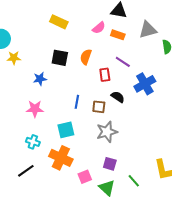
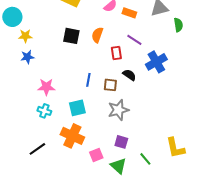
blue star: (40, 79) -> (27, 57), moved
cyan cross: (33, 142) -> (44, 111), moved

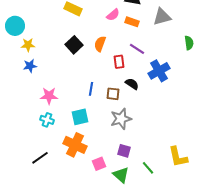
green semicircle: (178, 25) -> (189, 43), moved
black square: (71, 36) -> (74, 45), turned 36

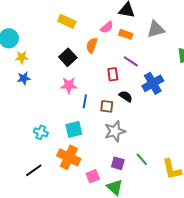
orange semicircle: (100, 44) -> (92, 45), moved
pink star: (49, 96) -> (69, 85), moved
green line: (148, 168) -> (142, 159), moved

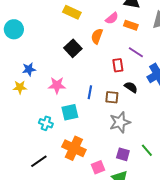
yellow star: (22, 57) -> (20, 87), moved
pink star: (69, 85) -> (57, 85), moved
cyan square: (74, 129) -> (70, 112), moved

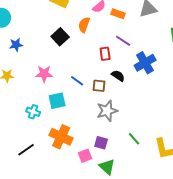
blue star: (29, 69) -> (16, 45), moved
blue line: (90, 92) -> (77, 81), turned -64
purple square: (123, 154) -> (101, 143), moved

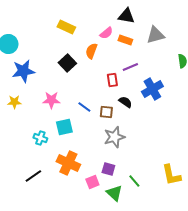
purple line: (123, 41) -> (130, 67), turned -56
blue star: (16, 45) -> (23, 71), size x1.6
green line: (134, 139) -> (134, 181), moved

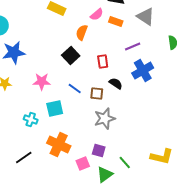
gray triangle: (155, 35) -> (146, 16), turned 48
black square: (67, 63) -> (71, 56), moved
purple line: (130, 67) -> (133, 46), moved
yellow L-shape: (171, 175) -> (162, 156), turned -65
green triangle: (114, 193) -> (105, 174), turned 42

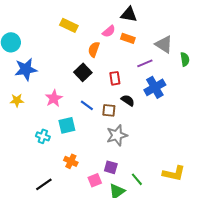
gray triangle: (146, 16) -> (164, 44), moved
pink star: (42, 82) -> (54, 98), turned -30
orange cross: (59, 144) -> (71, 161), size x0.6
black line: (24, 158) -> (44, 184), moved

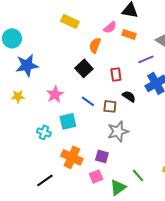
orange cross: (71, 161) -> (72, 157), size x1.5
purple square: (111, 167) -> (102, 156), moved

